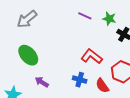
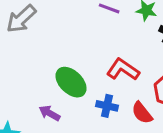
green ellipse: (28, 55) -> (71, 82), moved

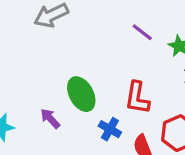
red L-shape: (123, 70) -> (137, 98), turned -132

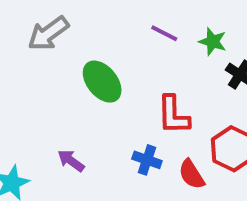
green ellipse: (81, 94) -> (102, 82), moved

